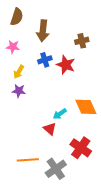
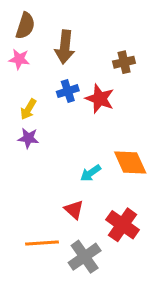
pink star: (13, 47) -> (19, 59), moved
red triangle: (50, 129) -> (74, 210), moved

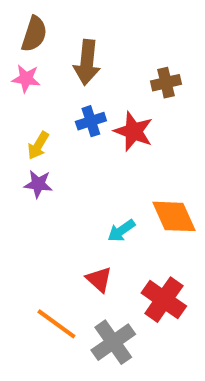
orange line: (42, 243) -> (56, 324), turned 40

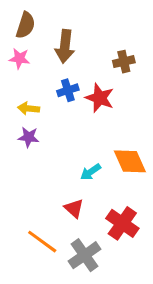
yellow arrow: (38, 146) -> (29, 108), turned 65

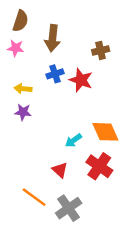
red cross: (122, 223) -> (99, 166), moved

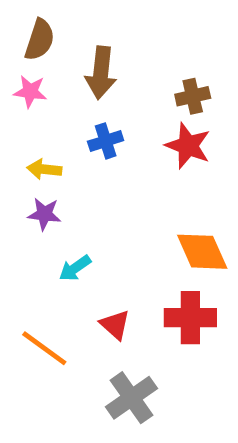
red star: (81, 80) -> (188, 146), moved
cyan arrow: (73, 140) -> (75, 268), moved
red cross: (99, 166) -> (190, 318), turned -35
orange line: (34, 197) -> (44, 348), moved

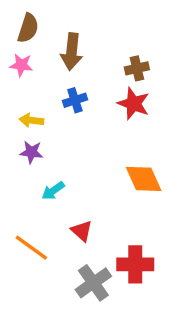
red cross: (190, 318) -> (135, 264), moved

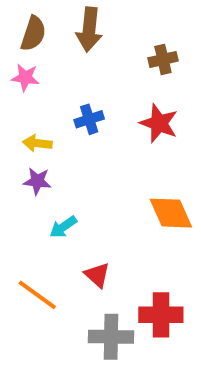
brown arrow: (72, 52) -> (89, 30), moved
brown cross: (137, 68) -> (163, 59), moved
gray cross: (93, 283) -> (111, 337), turned 36

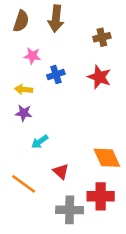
pink star: (25, 77) -> (32, 56), moved
orange diamond: (171, 213) -> (107, 158), moved

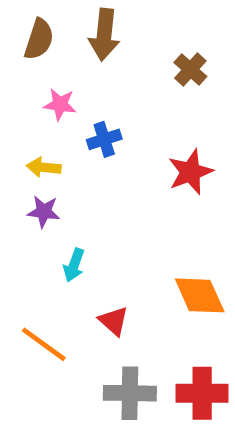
brown cross: (102, 37) -> (190, 70), turned -35
red star: (99, 77) -> (190, 172), moved, turned 30
cyan arrow: (40, 142) -> (74, 265), turned -35
red cross: (101, 196) -> (202, 393), moved

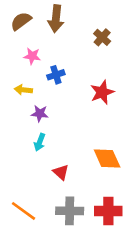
brown semicircle: (39, 39) -> (21, 21), turned -145
purple star: (44, 212) -> (40, 114), moved
orange line: (44, 344) -> (23, 211), moved

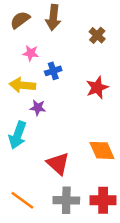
yellow arrow: (23, 90) -> (22, 85), size x1.5
cyan arrow: (40, 142) -> (18, 135), moved, size x1.6
red triangle: (61, 172) -> (58, 163), size x1.5

